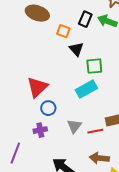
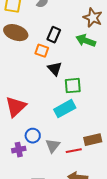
black rectangle: (85, 19) -> (54, 35), moved
blue circle: (48, 108) -> (33, 136), moved

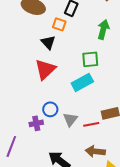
green arrow: (86, 41) -> (103, 29), moved, turned 84
black triangle: (55, 69) -> (48, 42), moved
red triangle: (16, 107) -> (45, 69), moved

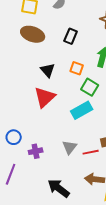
orange square: (59, 24) -> (77, 68), moved
green square: (90, 59) -> (90, 87), turned 36
blue circle: (50, 109) -> (14, 137), moved

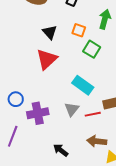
cyan rectangle: (82, 110) -> (83, 85), moved, turned 65
purple cross: (36, 151) -> (38, 113), size x1.5
black arrow: (59, 188) -> (61, 150), size x0.7

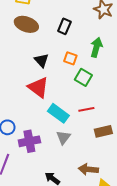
red triangle: (47, 59) -> (38, 87), turned -40
cyan rectangle: (83, 85) -> (58, 113), moved
red line: (93, 114) -> (86, 109), moved

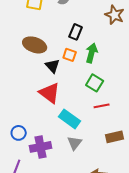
brown ellipse: (26, 24) -> (35, 45), moved
green arrow: (96, 47) -> (92, 53), moved
orange square: (70, 58) -> (70, 55), moved
red line: (86, 109) -> (102, 106), moved

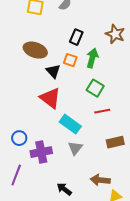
brown star: (115, 15) -> (115, 34), moved

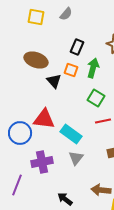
red triangle: (50, 98) -> (44, 119), moved, turned -30
blue circle: (19, 138) -> (20, 133), moved, size x1.5

